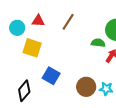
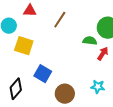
red triangle: (38, 21) -> (30, 11), moved
brown circle: (86, 87) -> (65, 94), moved

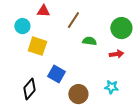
green semicircle: (90, 41) -> (89, 41), moved
red arrow: (103, 54) -> (116, 54), turned 48

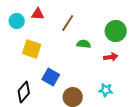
cyan circle: (22, 26) -> (17, 21), moved

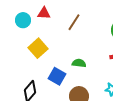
green semicircle: (84, 44) -> (79, 63), moved
yellow square: (32, 49) -> (38, 48), turned 30

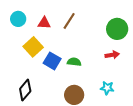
red triangle: (44, 13) -> (44, 23), moved
blue square: (57, 76) -> (52, 61), moved

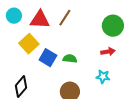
red triangle: (44, 23) -> (40, 20), size x1.5
cyan star: (107, 88) -> (103, 77), moved

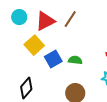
red triangle: (40, 20) -> (45, 21), turned -30
blue square: (48, 58) -> (53, 59), turned 30

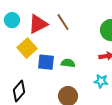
brown line: (70, 19) -> (63, 22), turned -66
blue square: (53, 59) -> (46, 62), turned 36

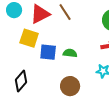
yellow square: (27, 48) -> (29, 38), turned -30

